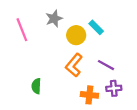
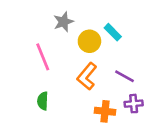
pink line: (22, 30) -> (43, 57), moved

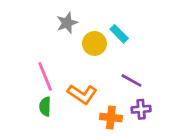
pink line: (43, 57) -> (45, 76), moved
orange L-shape: (87, 76) -> (82, 94), moved, turned -96

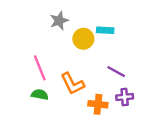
cyan rectangle: (119, 34) -> (105, 30), turned -42
orange L-shape: (82, 94) -> (72, 84), turned 30
green semicircle: (45, 107) -> (40, 95), turned 98

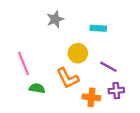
yellow circle: (83, 39) -> (78, 53), moved
pink line: (40, 68) -> (23, 63), moved

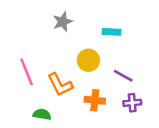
orange L-shape: (68, 78) -> (60, 85), moved
green semicircle: (37, 88) -> (42, 114), moved
orange cross: (91, 97) -> (95, 100), moved

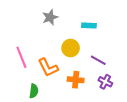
purple cross: (132, 103) -> (105, 82), turned 32
green semicircle: (42, 114) -> (34, 91), turned 88

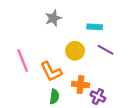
purple line: (98, 60) -> (106, 50), moved
purple cross: (105, 82) -> (98, 97), moved
green semicircle: (34, 91) -> (54, 97), moved

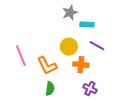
gray star: (53, 18) -> (70, 13), moved
orange cross: (80, 85) -> (81, 65), moved

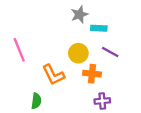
pink line: (21, 56) -> (19, 50), moved
green semicircle: (50, 89) -> (36, 101), moved
purple cross: (90, 89) -> (102, 101), turned -32

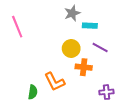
pink line: (19, 50) -> (17, 27), moved
orange L-shape: (53, 75) -> (55, 82), moved
purple cross: (102, 101) -> (106, 92), moved

